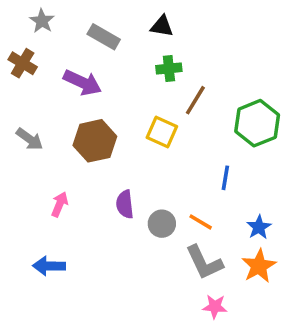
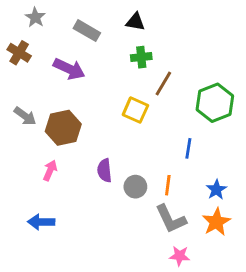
brown hexagon: (95, 141) -> (63, 128), moved
orange line: (201, 222) -> (168, 185), turned 66

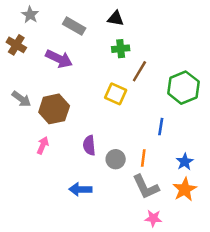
blue arrow: (41, 222) -> (80, 189), moved

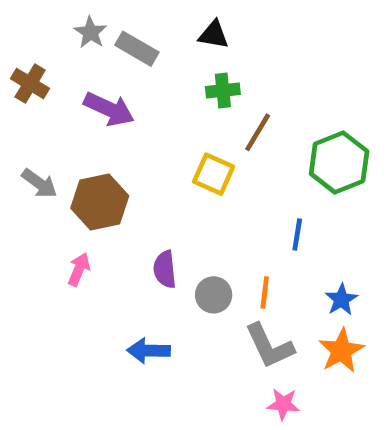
gray star: (30, 15) -> (90, 32), moved

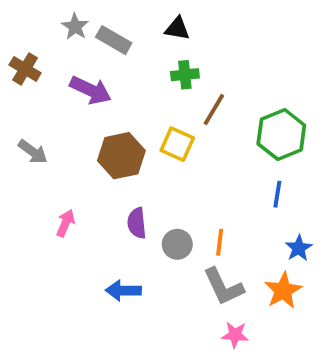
brown hexagon: (100, 202) -> (121, 156), moved
blue line: (297, 235) -> (277, 194), moved
blue star: (341, 300) -> (299, 248), moved

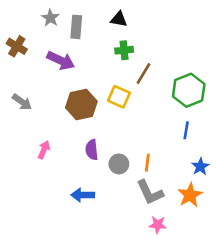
gray rectangle: (114, 40) -> (76, 27), turned 65

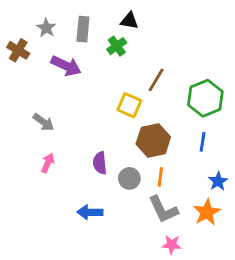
gray star: (50, 18) -> (46, 28), moved
green cross: (124, 50) -> (117, 46), moved, turned -30
gray arrow: (22, 102) -> (43, 122), moved
brown hexagon: (81, 105) -> (153, 140), moved

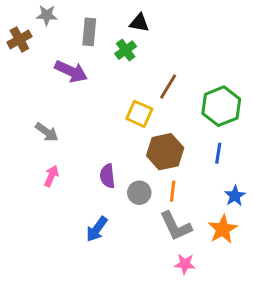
gray star: (46, 28) -> (47, 15), moved, turned -30
brown cross: (18, 50) -> (19, 39), moved, turned 30
blue arrow: (90, 212) -> (97, 229), turned -55

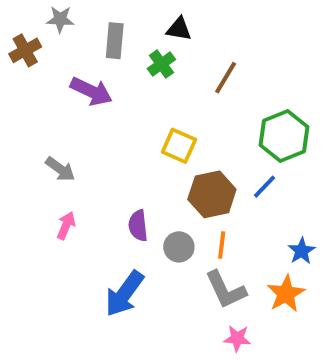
brown line: (168, 86) -> (226, 78), moved
blue line: (218, 153) -> (265, 187), moved, turned 35
blue arrow: (97, 229) -> (124, 294), size x1.4

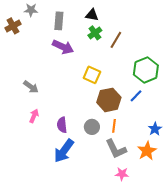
green cross: (161, 64) -> (95, 33), moved
purple arrow: (91, 91) -> (63, 47), moved
purple semicircle: (138, 226) -> (62, 125), moved

